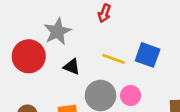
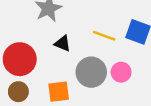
red circle: (29, 56) -> (20, 59), moved

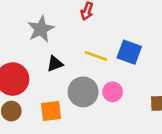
black triangle: (63, 44) -> (55, 64), turned -42

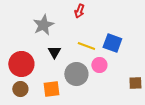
black triangle: (55, 64) -> (54, 52), turned -40
pink circle: (113, 92) -> (99, 65), moved

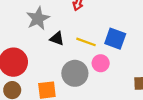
black triangle: (54, 52) -> (57, 39), moved, turned -40

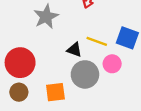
black triangle: (57, 39) -> (74, 50), moved

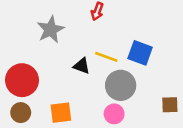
pink circle: (112, 64) -> (114, 114), moved
gray circle: (85, 74) -> (121, 85), moved

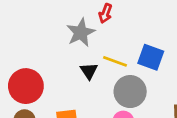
gray star: (51, 30) -> (81, 33), moved
black triangle: (82, 66) -> (89, 71), turned 36

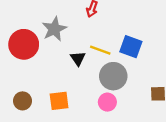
gray star: (81, 33) -> (54, 29), moved
red circle: (26, 86) -> (24, 44), moved

